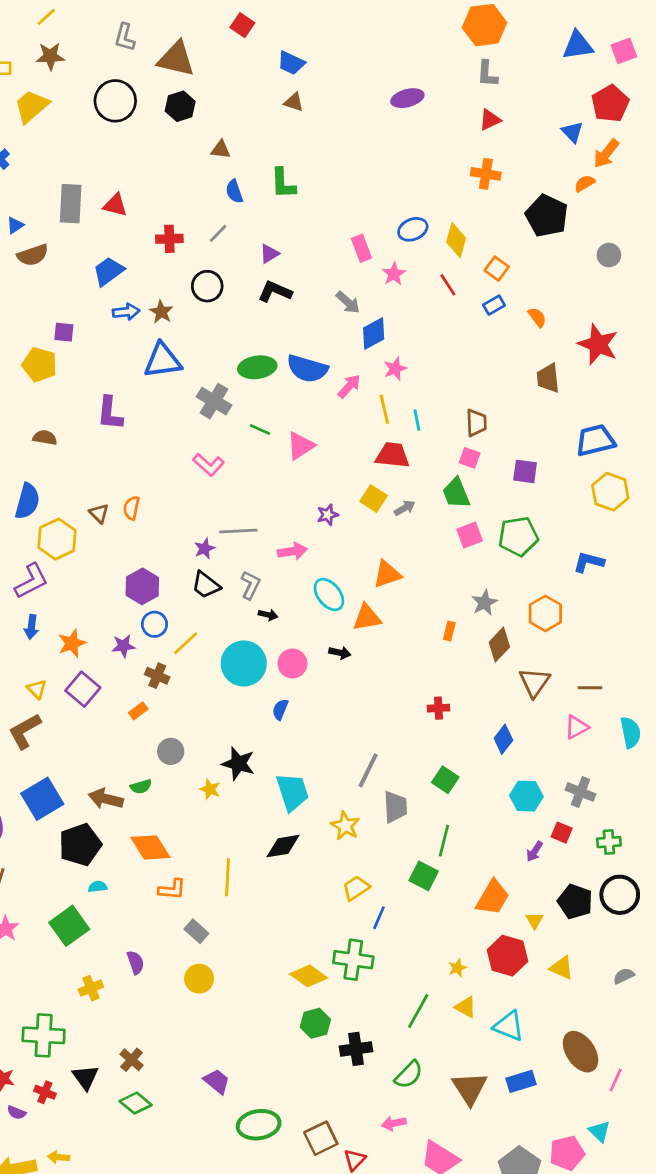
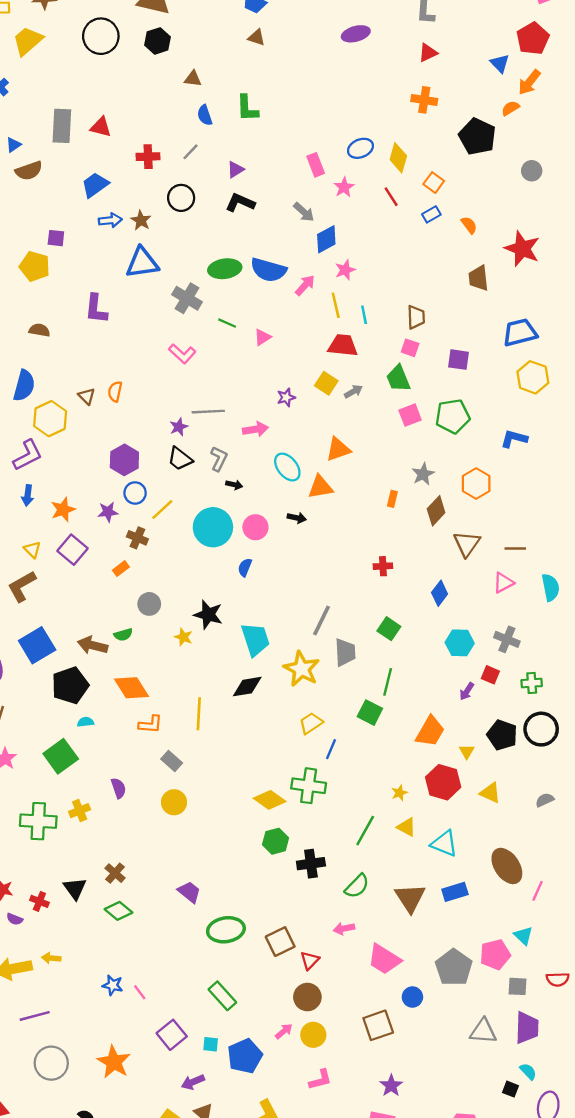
pink triangle: (301, 446) -> (263, 337), size x0.7
yellow star: (345, 826) -> (301, 669), size x1.4
green cross: (44, 1035) -> (38, 821), moved

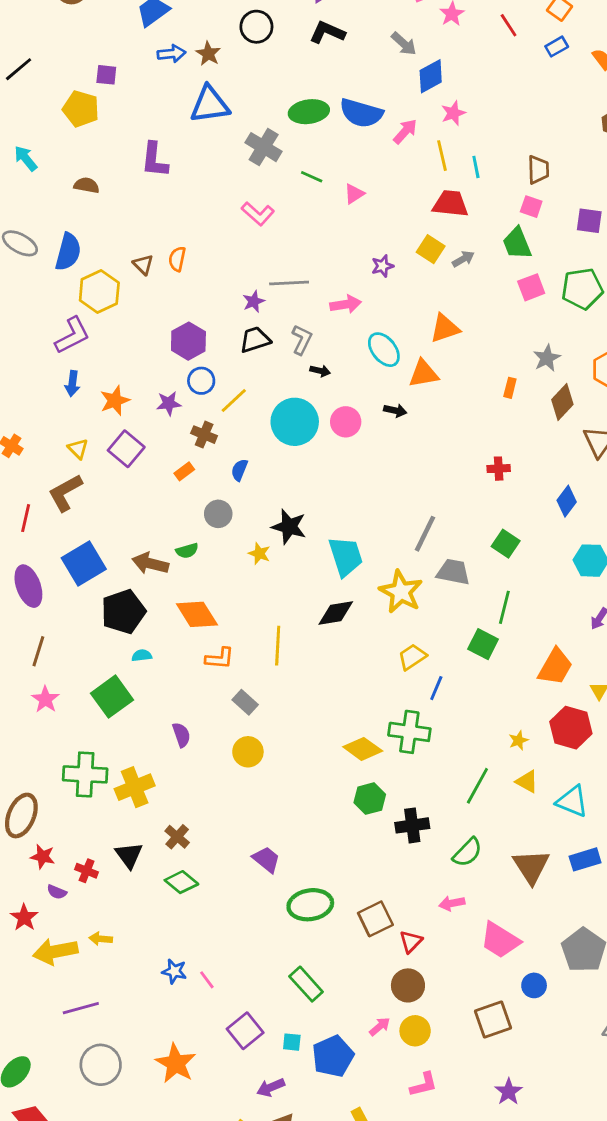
black trapezoid: (180, 459) -> (255, 340), turned 124
blue semicircle: (245, 567) -> (239, 470), moved
gray trapezoid: (345, 652) -> (453, 572), turned -76
yellow cross: (80, 811) -> (135, 787), moved, size x1.5

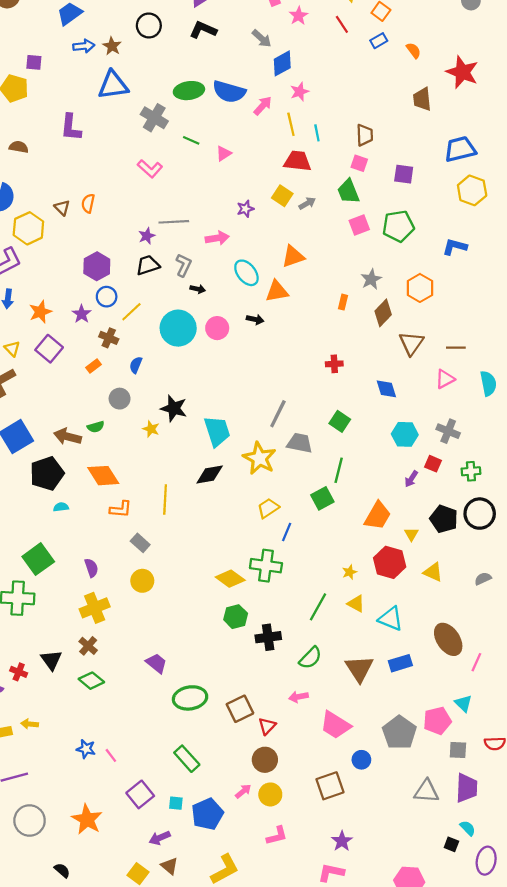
purple star: (169, 403) -> (82, 314), turned -30
blue diamond: (567, 501) -> (386, 389), turned -55
green square: (483, 644) -> (322, 498), turned 35
green square: (112, 697) -> (38, 559), moved
yellow cross: (135, 787) -> (95, 608), moved

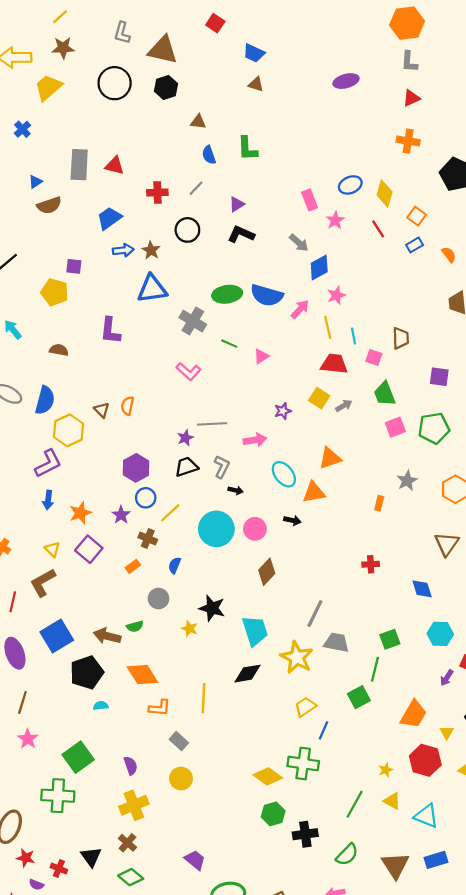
pink square: (359, 163) -> (374, 357), moved
brown diamond: (383, 313) -> (267, 572), moved
green square: (340, 421) -> (390, 639), moved, turned 36

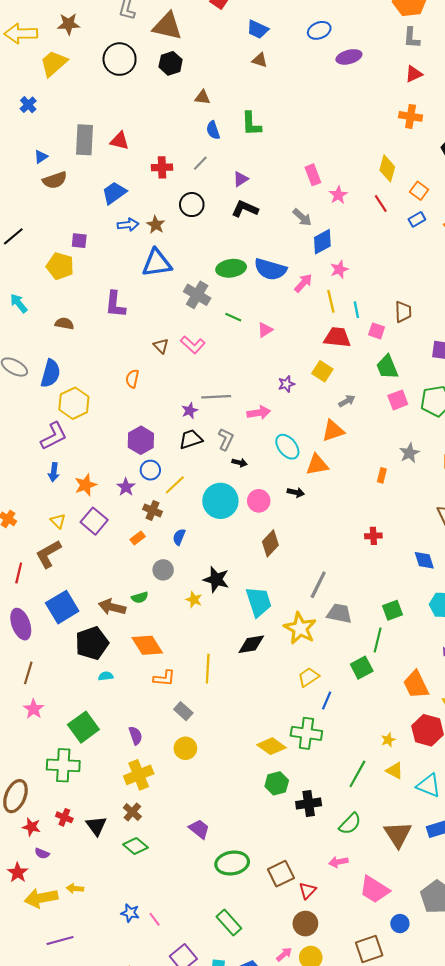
blue ellipse: (350, 185) -> (319, 30), moved
gray arrow: (344, 406) -> (347, 401), moved
brown triangle: (102, 410) -> (161, 346), moved
orange trapezoid: (413, 714) -> (416, 685), turned 124
red cross: (59, 869) -> (64, 817), moved

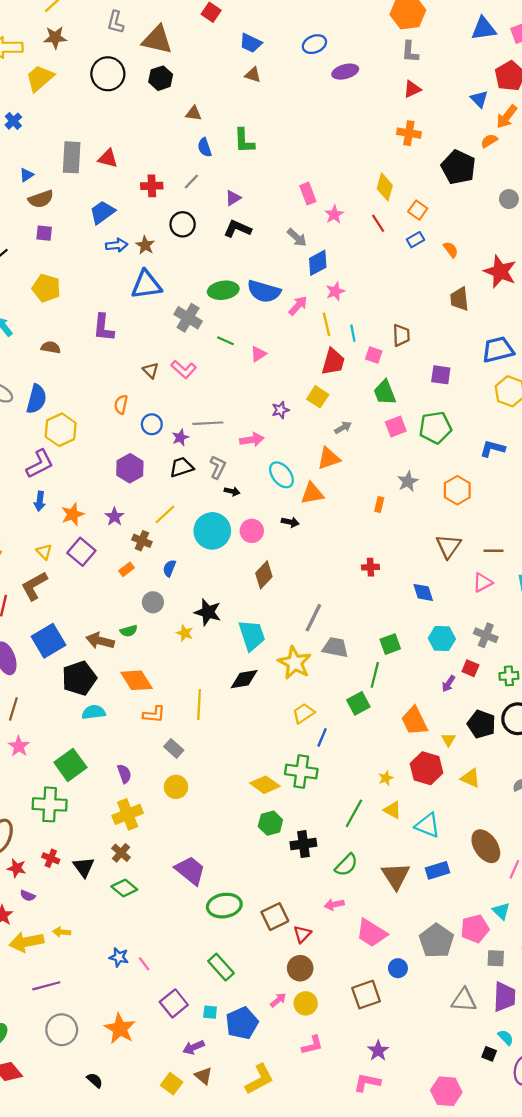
purple square: (79, 241) -> (44, 233), moved
red trapezoid: (337, 337) -> (333, 362), turned 100
blue circle: (150, 470) -> (152, 424), moved
cyan semicircle: (106, 676) -> (94, 712), size x1.5
purple trapezoid: (199, 829) -> (190, 870), size x1.4

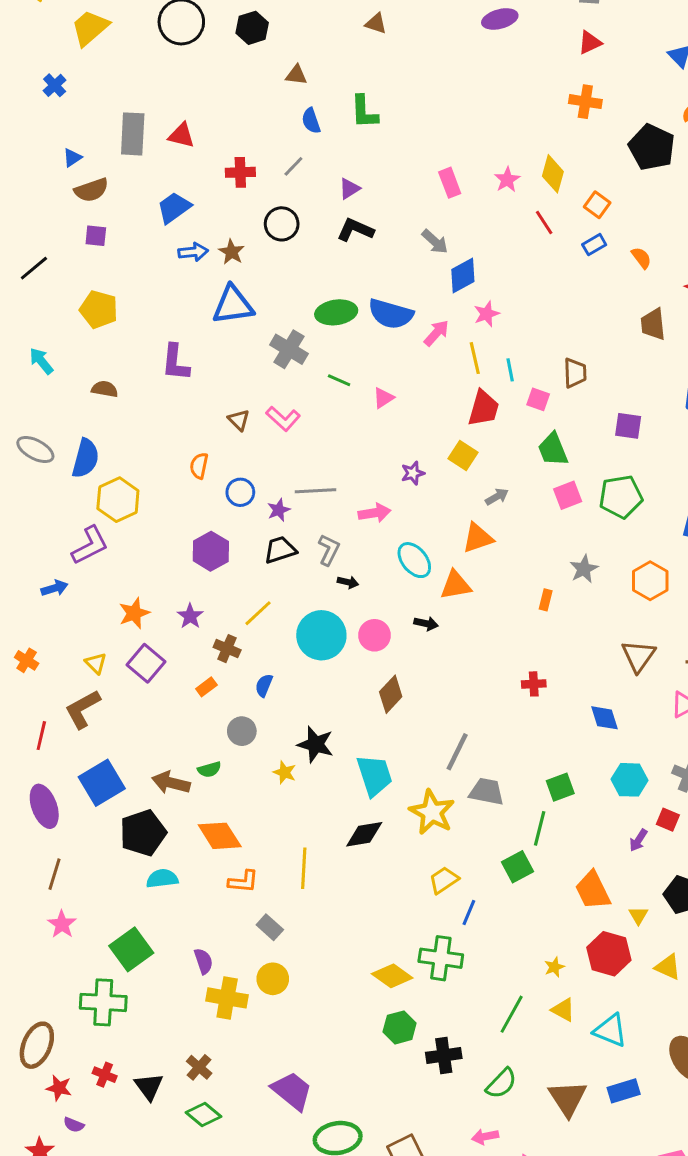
pink star: (334, 214) -> (507, 180), moved
blue arrow: (40, 501) -> (55, 588), moved, turned -114
yellow cross: (128, 814) -> (227, 998), moved, turned 32

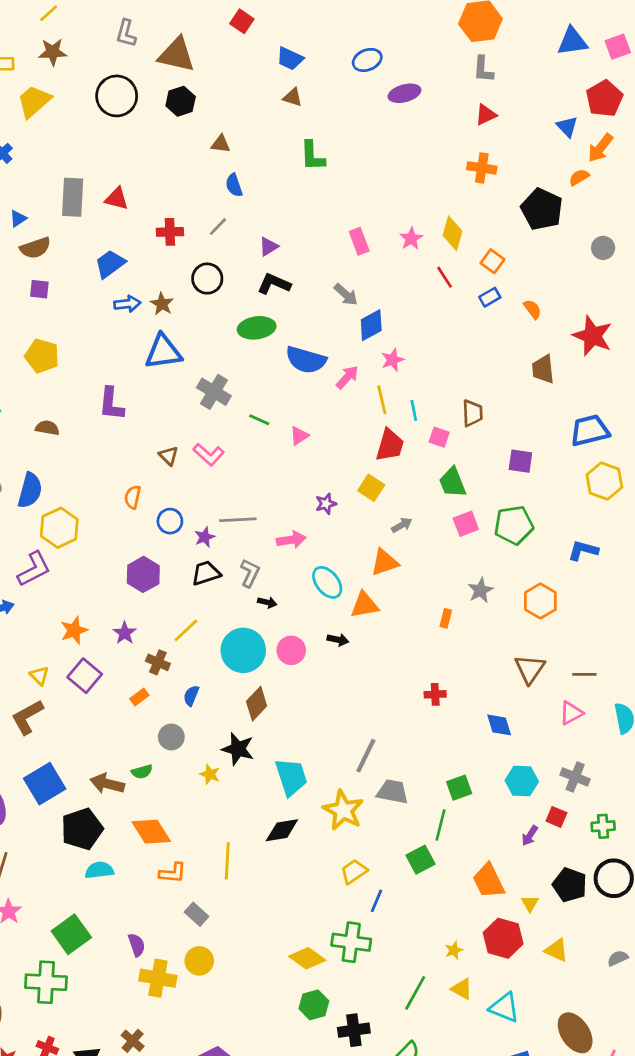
green L-shape: (364, 112) -> (313, 156), moved
green ellipse: (336, 312) -> (257, 328), moved
brown diamond: (391, 694) -> (257, 704), moved

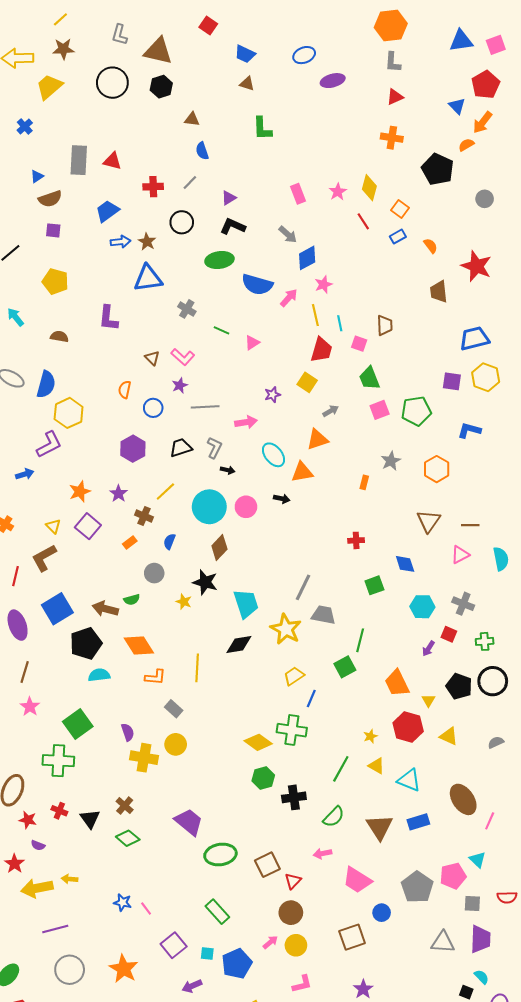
gray cross: (214, 392) -> (187, 309), size x0.7
purple square: (520, 461) -> (452, 381), moved
purple star: (205, 537) -> (180, 385), moved
green square: (459, 788) -> (374, 585), moved

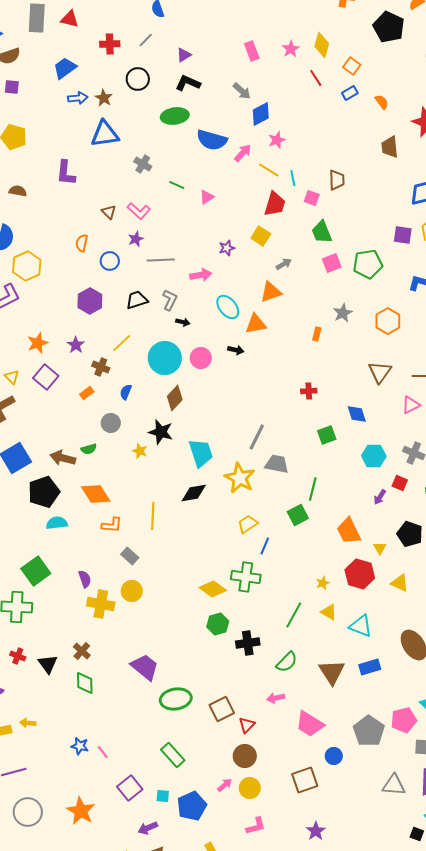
yellow line: (315, 315) -> (269, 170), turned -45
green diamond: (128, 838) -> (85, 683), turned 50

